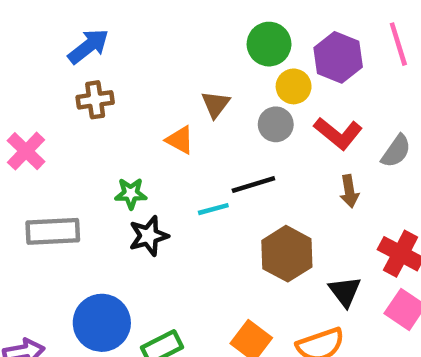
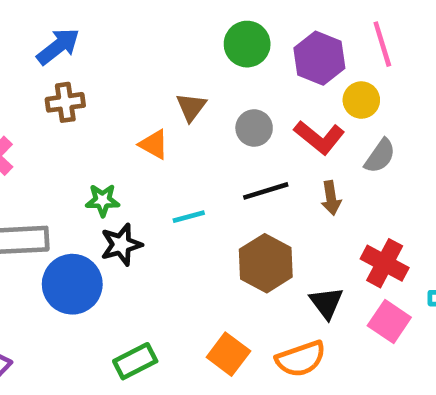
yellow circle: (294, 86) -> (361, 100), moved
black line: (253, 185) -> (266, 191), moved
blue circle: (102, 323) -> (72, 284), moved

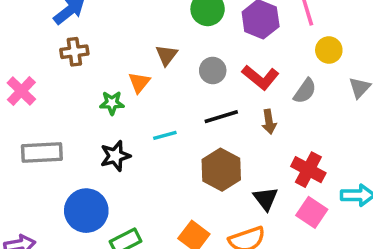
yellow circle: (361, 100) -> (329, 50), moved
orange triangle: (154, 144) -> (139, 82), turned 40
green star: (103, 200) -> (112, 103), moved
blue circle: (72, 284) -> (86, 211), moved

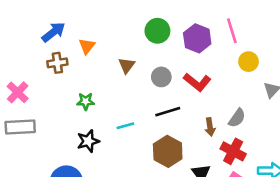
orange triangle: (139, 82) -> (87, 46), moved
gray semicircle: (305, 91) -> (237, 118), moved
brown arrow: (269, 122) -> (210, 127), moved
gray rectangle: (42, 152) -> (20, 127), moved

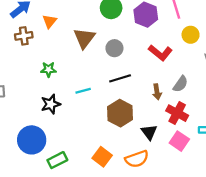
brown triangle: (127, 65) -> (84, 38), size x1.5
red L-shape: (197, 82) -> (160, 53), moved

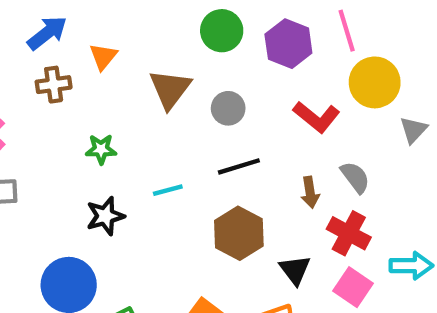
yellow circle: (191, 35) -> (375, 82), size x1.5
gray semicircle: (180, 84) -> (355, 177), turned -72

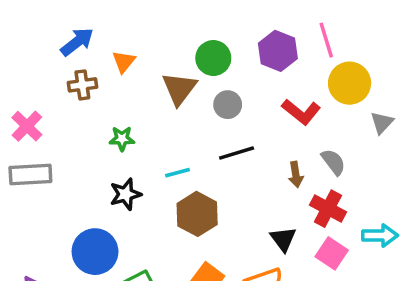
green circle: (222, 31) -> (213, 58), moved
brown hexagon: (239, 233) -> (197, 214), moved

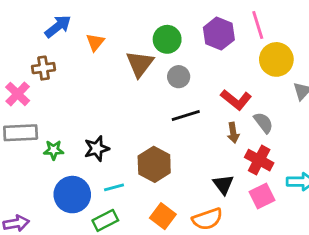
brown cross: (82, 85) -> (44, 68), moved
red L-shape: (301, 112) -> (236, 100), moved
green star: (122, 139) -> (54, 150), moved
cyan line: (177, 173) -> (114, 187), moved
pink square: (332, 253) -> (262, 196), turned 30

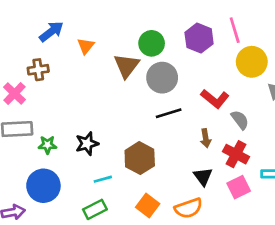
gray circle: (179, 77) -> (162, 78), size x1.5
brown arrow: (233, 133) -> (206, 138), moved
blue circle: (72, 195) -> (43, 186), moved

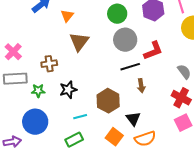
brown triangle: (127, 66) -> (79, 42), moved
brown cross: (38, 70) -> (49, 64), moved
red L-shape: (215, 99) -> (153, 51), moved, turned -60
brown arrow: (206, 138) -> (141, 86), moved
black triangle: (203, 177) -> (133, 119), moved

